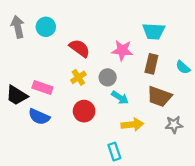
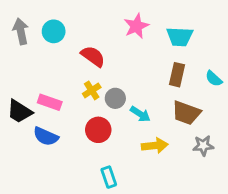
pink star: (122, 50) -> (136, 26), moved, turned -30
gray circle: (108, 77) -> (115, 98), moved
cyan rectangle: (114, 152) -> (109, 177), moved

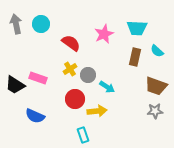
pink star: (136, 26) -> (104, 34), moved
cyan semicircle: (214, 79) -> (157, 51), moved
brown trapezoid: (186, 113) -> (156, 86), moved
blue semicircle: (46, 136) -> (35, 116), moved
yellow arrow: (155, 146) -> (97, 111), moved

